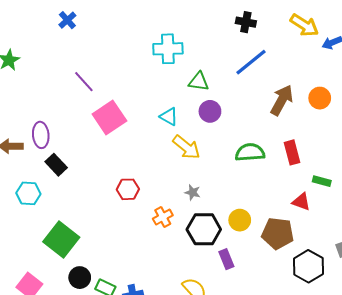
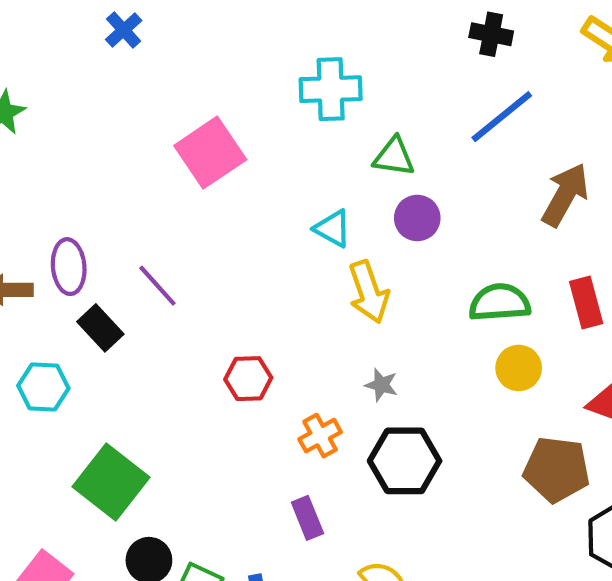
purple line: (84, 82) -> (157, 286), moved
pink square: (109, 118) -> (210, 153), moved
yellow arrow: (186, 147) -> (369, 292), turned 32
yellow circle: (240, 220) -> (519, 368), moved
purple rectangle: (226, 259) -> (307, 518), moved

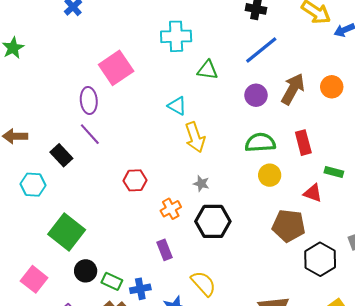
purple circle: (417, 218) -> (256, 95), moved
purple ellipse: (69, 267) -> (89, 100), moved

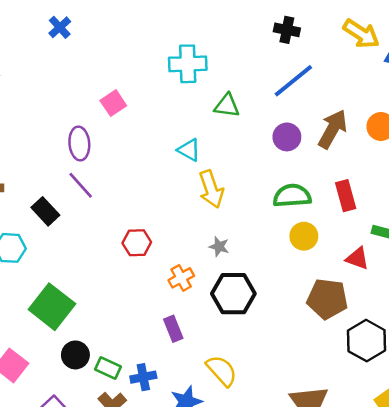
pink square: (116, 68) -> (113, 103), size x0.6

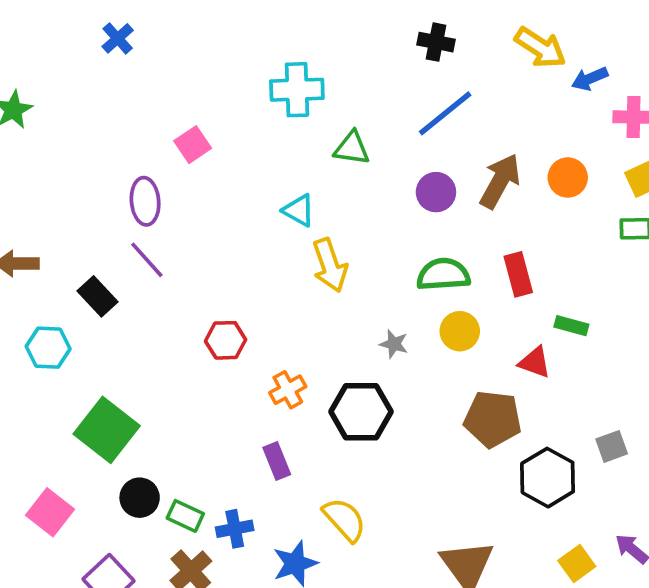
gray star: (219, 247) -> (394, 344), moved

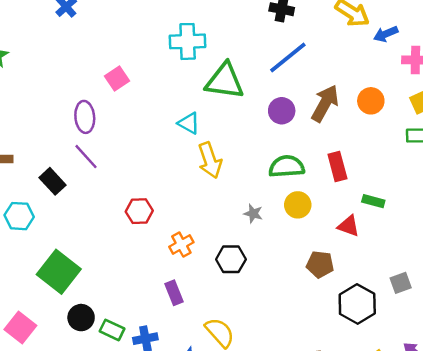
green triangle: (352, 148) -> (225, 81), size x1.6
black hexagon: (361, 412) -> (231, 259), size x0.7
brown pentagon: (493, 419) -> (320, 264), size x0.7

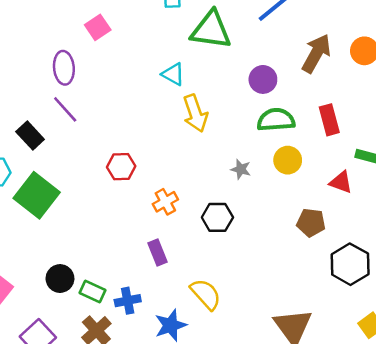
purple circle: (282, 111) -> (263, 79), moved
green square: (59, 272) -> (37, 195), moved

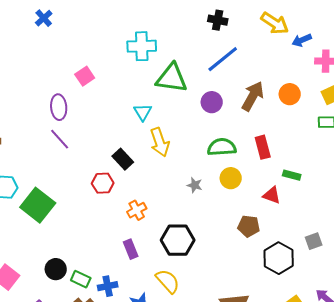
cyan triangle: (173, 74) -> (143, 112), turned 30
purple circle: (263, 79) -> (212, 102), moved
black rectangle: (30, 135) -> (123, 159), moved
black hexagon: (217, 217) -> (178, 240), moved, size x1.4

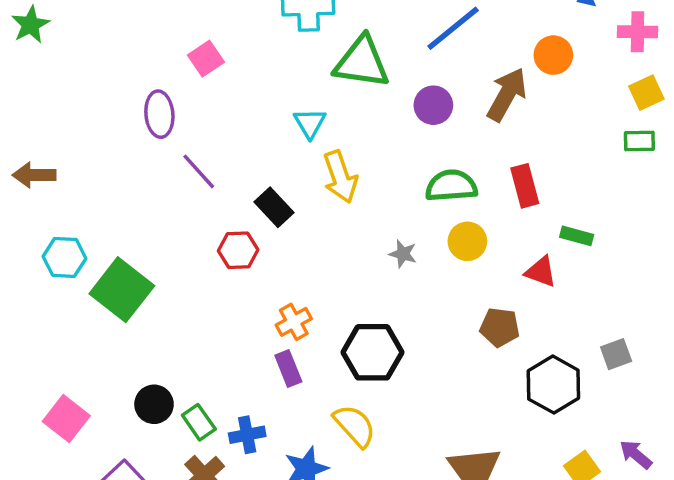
orange circle: (290, 94) -> (553, 55), moved
purple line: (60, 139) -> (199, 171), moved
orange cross: (137, 210) -> (294, 322), moved
green rectangle: (81, 279) -> (199, 422), turned 30

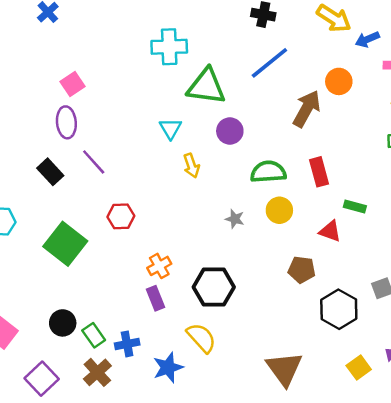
pink square: (206, 59) -> (73, 84), moved
purple circle: (433, 105) -> (230, 131), moved
yellow arrow: (340, 177) -> (191, 166), size x0.7
black rectangle: (274, 207) -> (50, 172), moved
green square: (122, 290) -> (65, 244), moved

